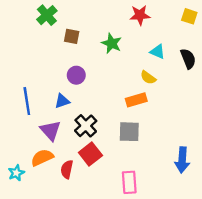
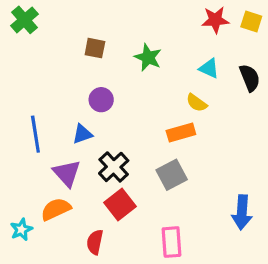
green cross: (47, 15) -> (24, 20), moved
red star: (140, 15) -> (215, 20), moved
gray square: (129, 132) -> (172, 175), turned -30
red semicircle: (67, 169) -> (95, 242), moved

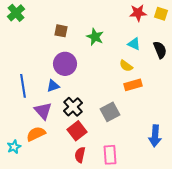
purple circle: (101, 100) -> (65, 64), size x1.5
orange rectangle: (181, 133) -> (133, 85), moved
red semicircle: (95, 242) -> (80, 155), moved

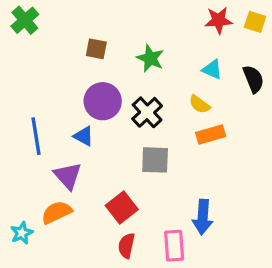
blue triangle: (53, 86) -> (84, 136), turned 48
black cross: (73, 107) -> (147, 112), moved
gray square: (110, 112) -> (155, 160), moved, turned 30
blue arrow: (155, 136) -> (203, 217), moved

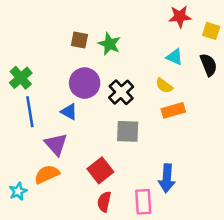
green cross: (25, 20) -> (21, 78), moved
yellow square: (255, 22) -> (211, 31), moved
green star: (150, 58) -> (109, 44), moved

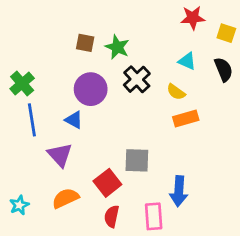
black cross: (121, 92) -> (137, 79), moved
gray square: (128, 131) -> (137, 160), moved
orange semicircle: (47, 174) -> (65, 198), moved

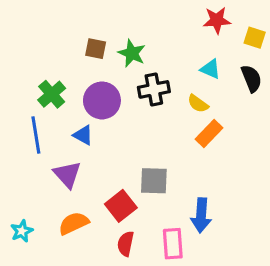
black cross: (137, 79) -> (154, 89), turned 32
green cross: (22, 83) -> (52, 94), moved
orange rectangle: (186, 118) -> (209, 134), turned -30

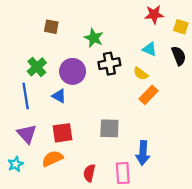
brown square: (96, 49) -> (51, 27), moved
purple triangle: (67, 174) -> (27, 134), moved
red square: (121, 206) -> (62, 133), moved, turned 30

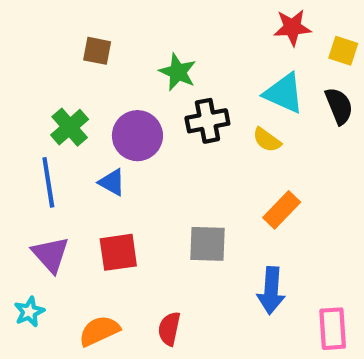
cyan triangle: (150, 49) -> (284, 93), size x1.5
orange rectangle: (148, 95) -> (282, 210), moved
orange semicircle: (52, 159) -> (99, 331), moved
pink rectangle: (123, 173) -> (333, 329), moved

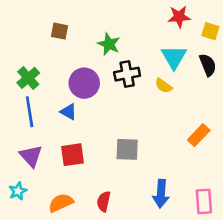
cyan triangle: (284, 93) -> (174, 57), turned 36
green cross: (70, 127) -> (28, 78), moved
orange rectangle: (282, 210) -> (199, 135), moved
blue arrow: (271, 291) -> (161, 194), moved

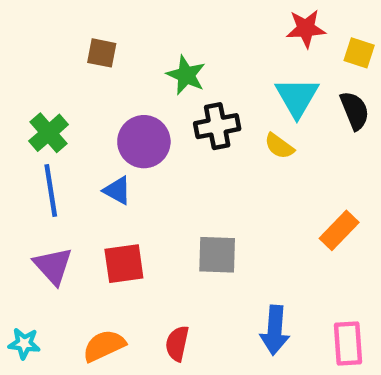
cyan star: (18, 191) -> (24, 343), moved, turned 30

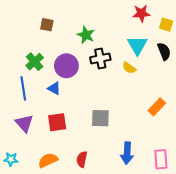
green cross: (49, 133) -> (35, 62), moved

